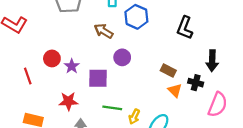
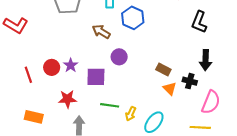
black L-shape: (185, 28) -> (199, 22), moved
red circle: (52, 58) -> (52, 67), moved

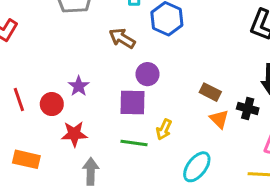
red circle: (52, 67) -> (52, 104), moved
purple square: (96, 77) -> (133, 103), moved
yellow arrow: (131, 114) -> (164, 129), moved

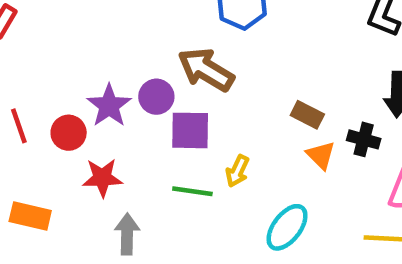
brown arrow: (122, 38) -> (206, 70), moved, size x1.4
purple circle: (147, 74) -> (156, 97), moved
purple star: (79, 86) -> (109, 106), size x1.4

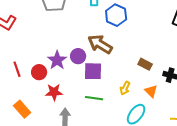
orange triangle: (321, 155) -> (151, 91), moved
yellow arrow: (237, 171) -> (125, 88), moved
orange rectangle: (30, 216) -> (22, 109), turned 36

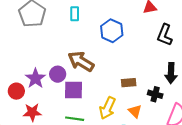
blue hexagon: (116, 15) -> (112, 31), moved
brown rectangle: (145, 64) -> (129, 83), turned -32
yellow arrow: (125, 88) -> (107, 108), size x1.5

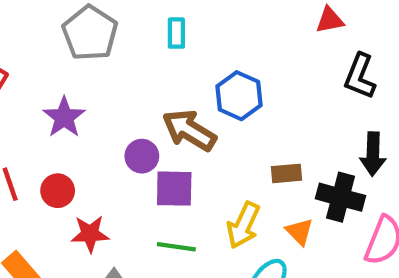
blue hexagon: (112, 31) -> (239, 96), moved
purple star: (35, 78) -> (64, 117), moved
black cross: (155, 94) -> (340, 197), size x1.5

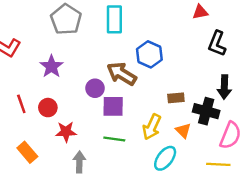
cyan rectangle: (176, 33) -> (114, 19), size x1.6

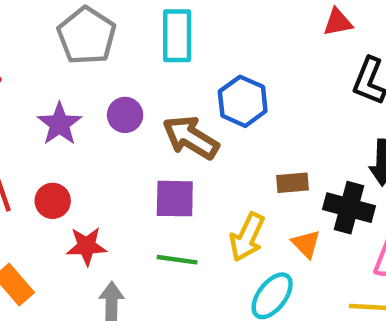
purple circle: (95, 88) -> (125, 115), moved

